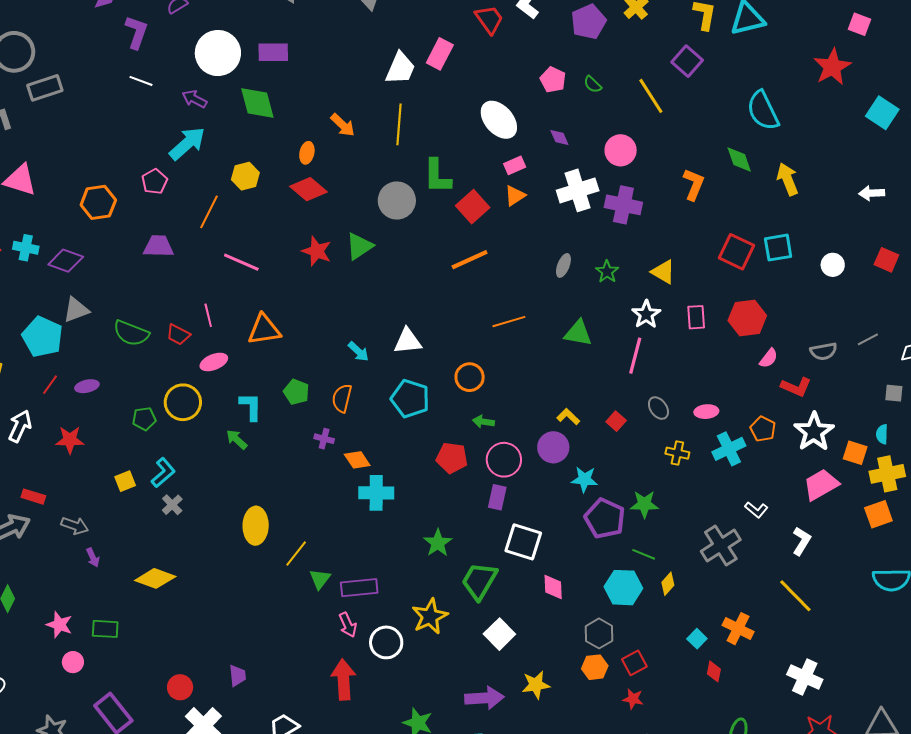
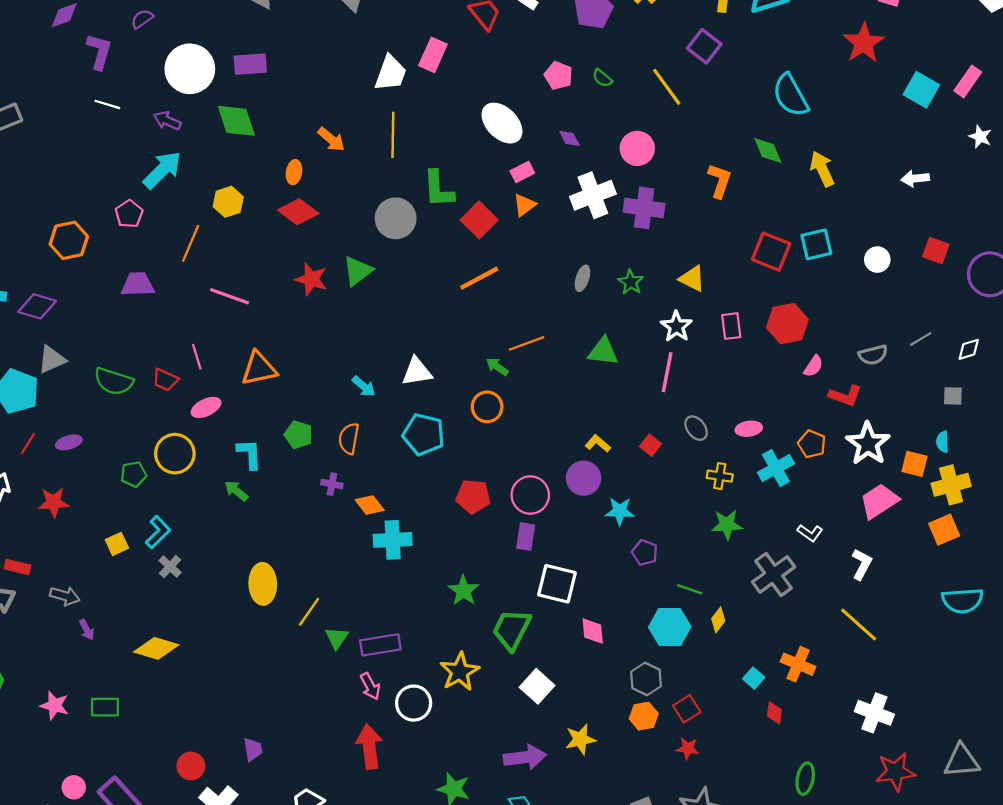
green arrow: (483, 422) -> (497, 367), moved, turned 30
green star: (644, 504) -> (727, 525), moved
purple pentagon: (605, 518) -> (645, 553), size x0.6
pink circle: (73, 662) -> (74, 787), moved

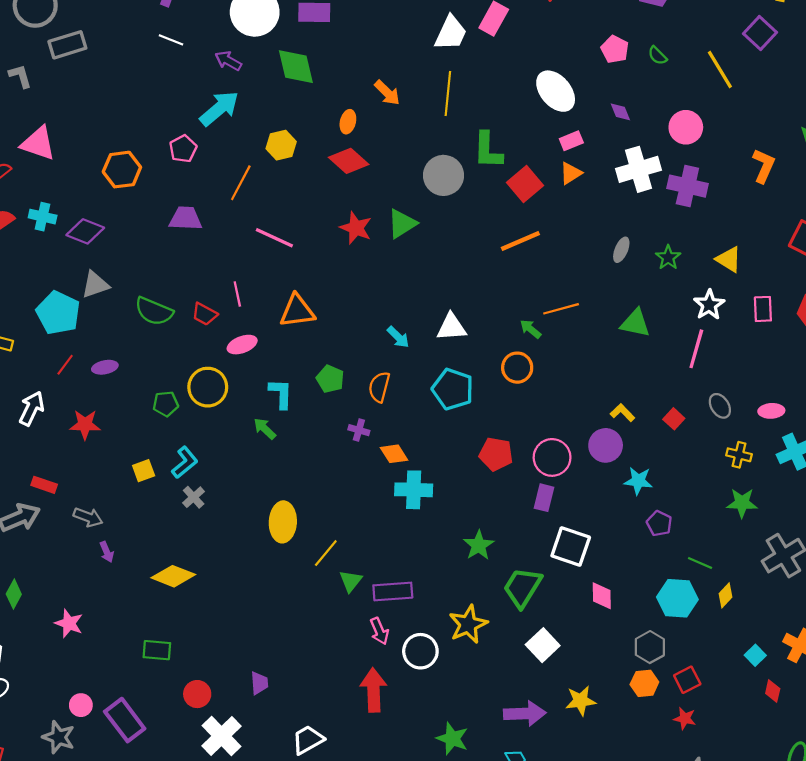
green rectangle: (105, 707) -> (157, 650), moved

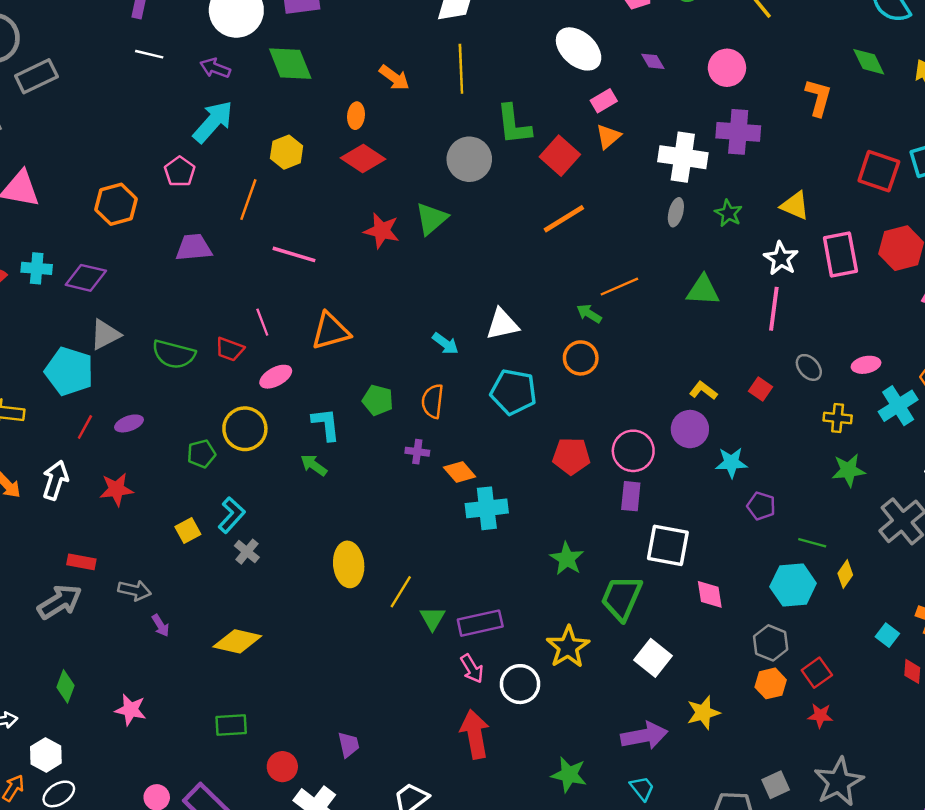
white cross: (638, 169) -> (683, 157), moved, turned 33
pink rectangle: (763, 309) -> (840, 254), size x1.5

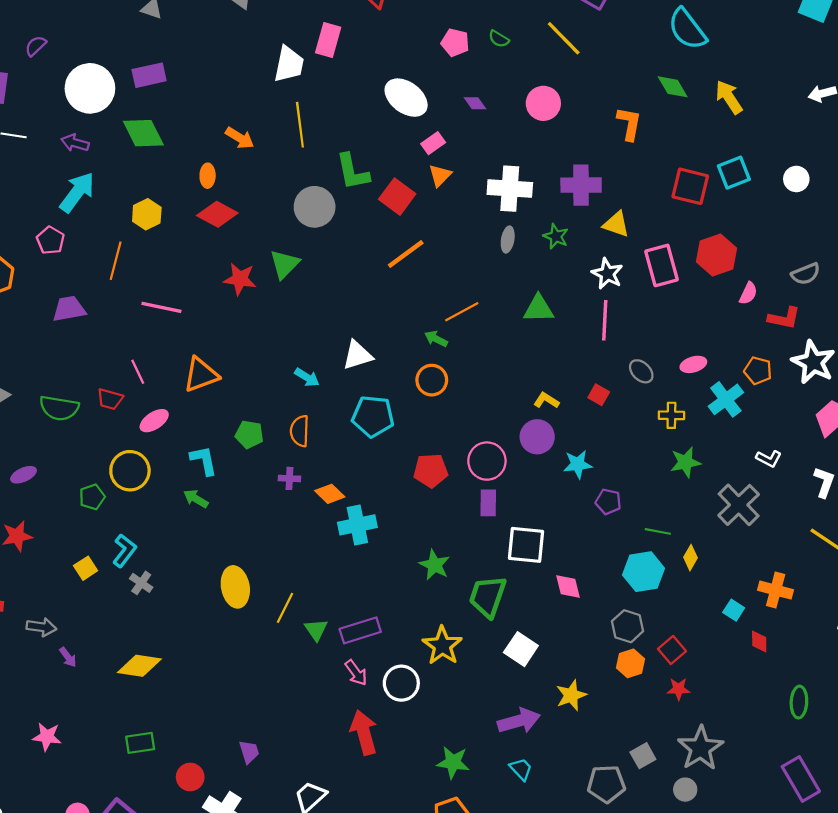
purple cross: (738, 132) -> (581, 185), moved

